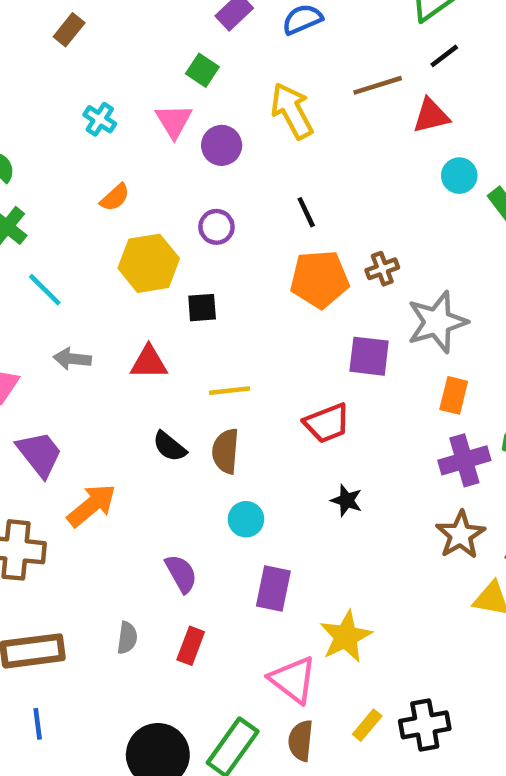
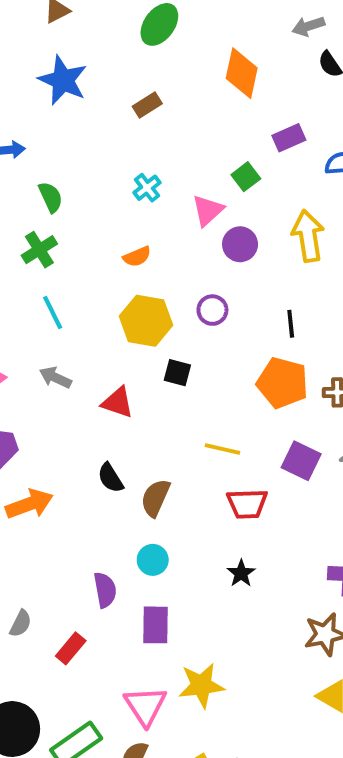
yellow line: (229, 391) -> (222, 449), moved
purple semicircle: (181, 574) -> (105, 590), moved
purple rectangle: (273, 588) -> (155, 625), turned -30

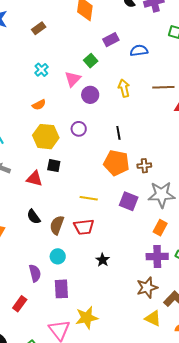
yellow arrow: (308, 236) -> (124, 88), size x0.7
black square: (177, 373) -> (54, 166), moved
red trapezoid: (247, 504) -> (84, 227), moved

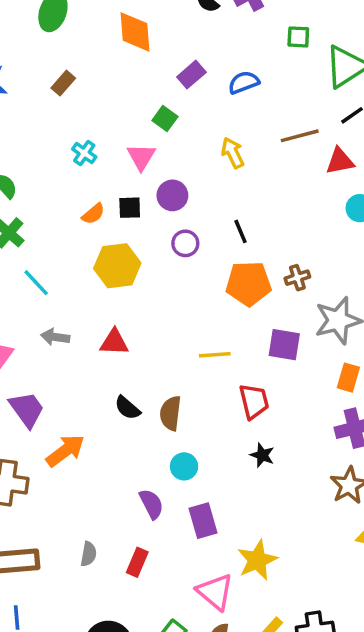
purple circle: (90, 95) -> (172, 195), moved
purple circle: (79, 129) -> (185, 243), moved
black square: (54, 166) -> (130, 208), moved
red trapezoid: (84, 227) -> (254, 401), moved, turned -85

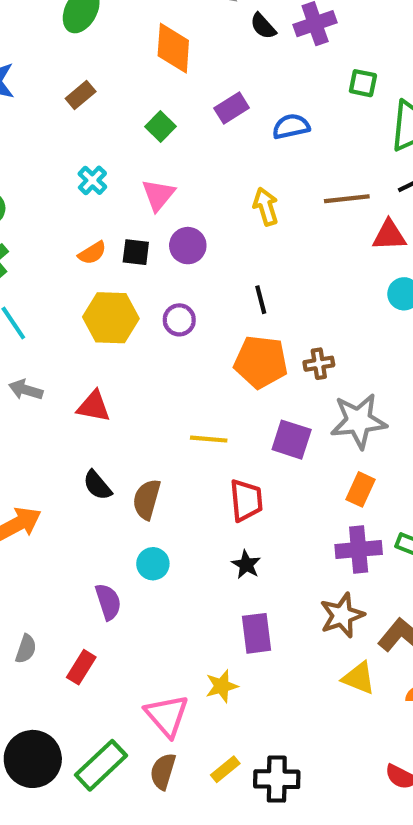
green square: (165, 119) -> (160, 127), moved
purple circle: (185, 243) -> (179, 320), moved
purple rectangle: (203, 521) -> (256, 633), moved
yellow star: (257, 560) -> (222, 686), size x0.7

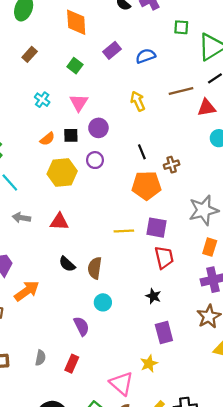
purple circle: (179, 320) -> (95, 160), moved
brown cross: (319, 364) -> (172, 165), moved
purple square: (292, 440) -> (156, 228), moved
red trapezoid: (246, 500) -> (164, 257), moved

